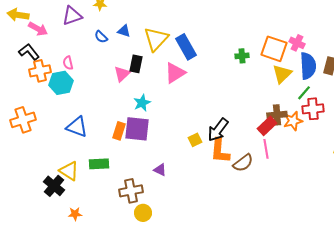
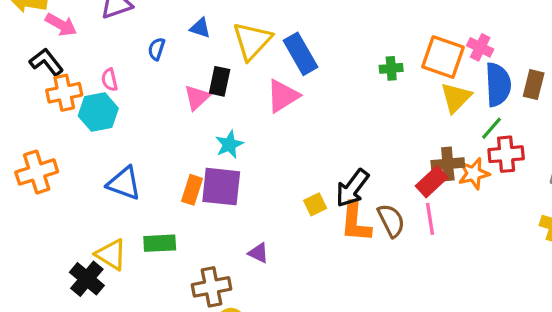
blue semicircle: (101, 37) -> (156, 49), moved, turned 64
brown semicircle: (243, 163) -> (391, 221), moved, turned -80

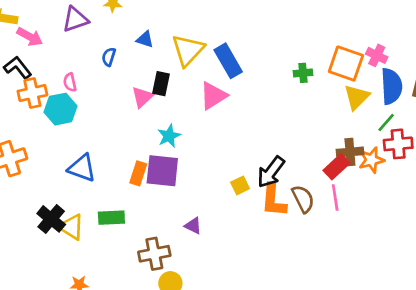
black cross: (87, 279) -> (51, 219), moved

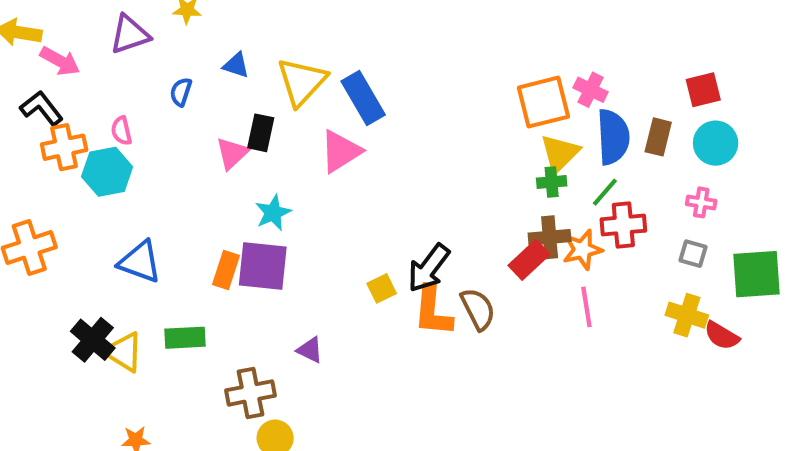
orange square: (346, 64) -> (543, 102), turned -33
green cross: (303, 73) -> (552, 182), moved
pink line: (335, 198) -> (586, 307), moved

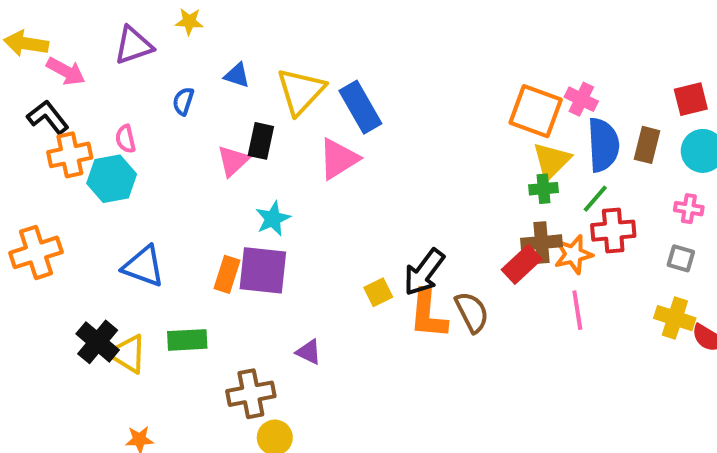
orange square: (543, 102) -> (536, 111), turned 34

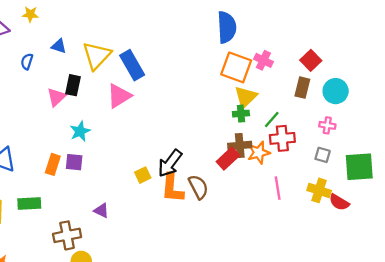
red square: (691, 99) -> (311, 60), moved, turned -30
blue semicircle: (603, 145) -> (227, 27), moved
purple square: (263, 270) -> (74, 162), size x0.6
pink line: (577, 310) -> (278, 188), moved

